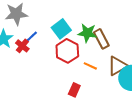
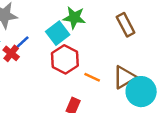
green star: (87, 33) -> (74, 18), moved
brown rectangle: (101, 39) -> (126, 25), moved

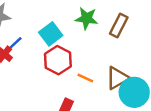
green star: (74, 18) -> (87, 18), moved
brown rectangle: (126, 25) -> (119, 26), turned 55

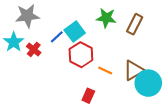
blue line: (15, 43) -> (57, 37), moved

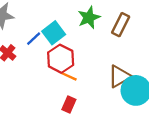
green star: (106, 18) -> (89, 18), turned -30
orange line: (105, 70) -> (69, 76), moved

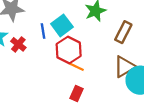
brown rectangle: (121, 25) -> (123, 32), moved
blue line: (34, 39) -> (43, 31), turned -56

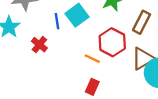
red cross: (18, 44) -> (39, 45), moved
red hexagon: (69, 50) -> (112, 42), moved

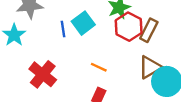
red hexagon: (112, 42) -> (129, 27), moved
red cross: (39, 45) -> (43, 74), moved, size x1.6

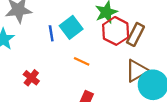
orange line: (99, 67) -> (82, 61), moved
red cross: (43, 74) -> (31, 78), size x0.6

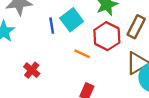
red hexagon: (116, 31) -> (107, 36), moved

